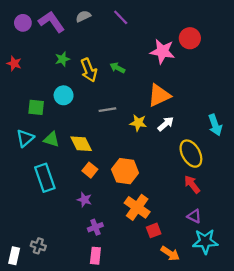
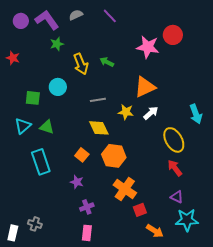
green star: (62, 59) -> (57, 44), moved
yellow diamond: (81, 144) -> (99, 128), moved

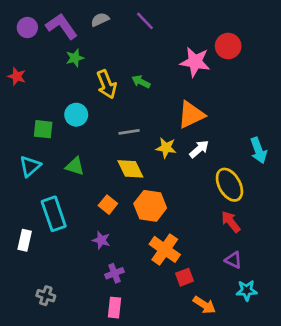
green triangle: (47, 127) -> (75, 166), moved
cyan star: (187, 220) -> (247, 290), size x0.7
white rectangle: (13, 233) -> (25, 240), moved

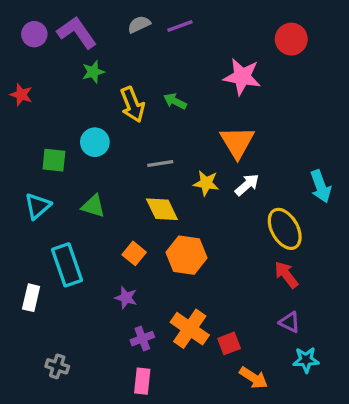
gray semicircle: (100, 20) -> (139, 24), moved
purple line: (145, 21) -> (180, 26), turned -66
red circle: (228, 46) -> (291, 39), moved
orange triangle: (191, 115) -> (237, 142), turned -36
orange cross: (165, 249) -> (190, 329), moved

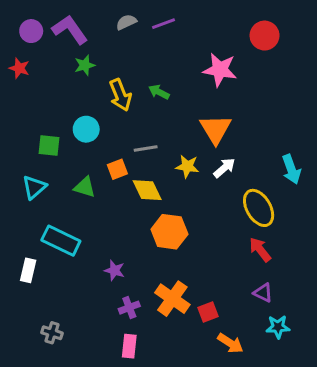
red star: (21, 95) -> (19, 68), moved
orange square: (134, 253) -> (117, 169), moved, turned 30
cyan rectangle: (67, 265) -> (61, 241), turned -45

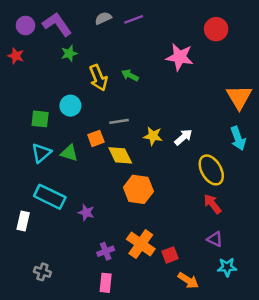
orange triangle: (215, 129) -> (239, 97), moved
cyan triangle: (34, 187) -> (41, 153), moved
purple star: (114, 270) -> (86, 212), moved

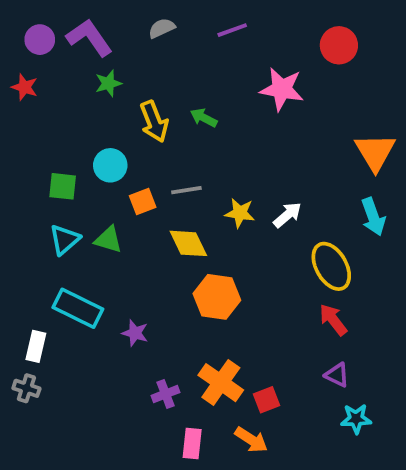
purple line: (134, 19) -> (232, 30), moved
orange square: (96, 138) -> (143, 202), moved
gray cross: (42, 272) -> (26, 388), moved
orange arrow: (188, 280) -> (251, 440), moved
pink rectangle: (106, 283) -> (192, 444), moved

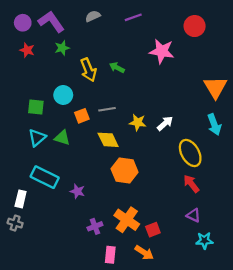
red star: (25, 87) -> (27, 50), moved

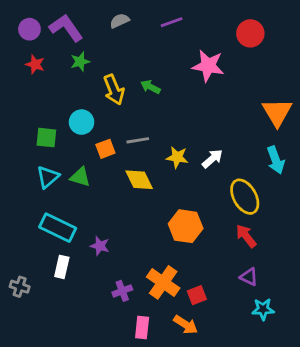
orange hexagon: (125, 171) -> (186, 226), moved
white rectangle: (21, 199) -> (62, 267), moved

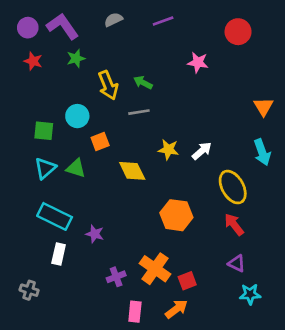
pink star: (208, 66) -> (198, 62), size x0.7
orange triangle: (277, 112) -> (263, 107), size x0.7
gray line: (138, 140) -> (139, 112), moved
gray cross: (20, 287) -> (29, 290), moved
orange arrow: (186, 325) -> (176, 309), turned -70

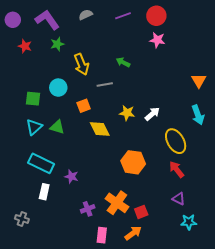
purple circle: (28, 28) -> (13, 20), moved
red circle: (238, 32) -> (156, 16), moved
pink star: (198, 62) -> (157, 40), moved
green arrow: (143, 83) -> (123, 62), moved
orange square: (100, 141) -> (84, 106), moved

